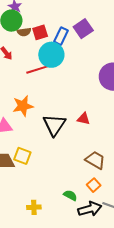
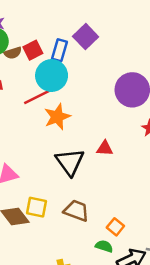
orange star: (23, 106) -> (57, 117), moved
brown trapezoid: (95, 160) -> (76, 211), moved
orange square: (94, 185) -> (115, 227), moved

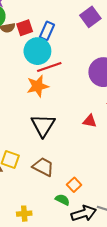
purple square: (86, 37) -> (90, 17), moved
red line: (38, 96) -> (49, 67), moved
red triangle: (105, 148) -> (90, 121), moved

